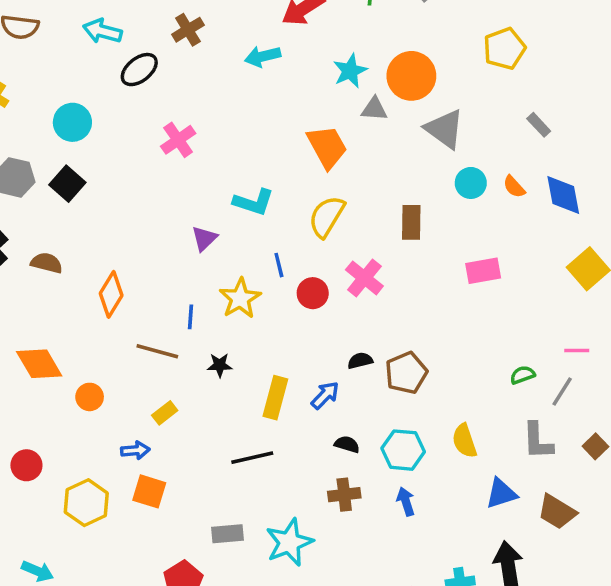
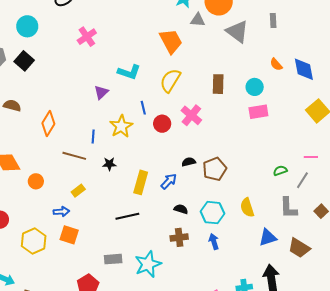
gray rectangle: (539, 125) -> (273, 20), moved, turned 40
cyan circle: (471, 183) -> (255, 87), moved

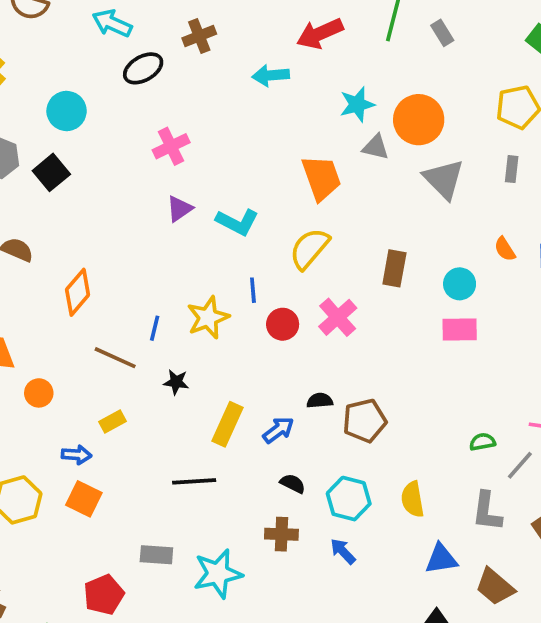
purple triangle: (101, 92) -> (179, 209), moved
blue arrow: (214, 242) -> (343, 551), turned -35

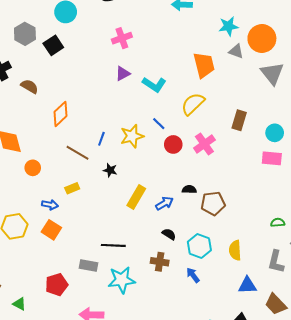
blue line: (253, 290) -> (159, 124), turned -48
black line: (194, 481) -> (113, 245), moved

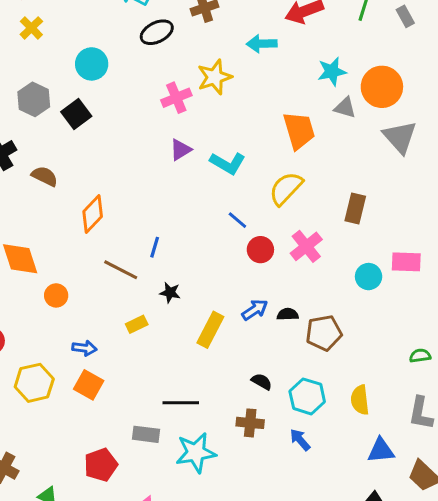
cyan circle: (275, 133) -> (369, 277), moved
yellow star: (132, 136) -> (215, 77), moved
yellow rectangle: (72, 188) -> (137, 324), moved
blue arrow: (164, 203) -> (255, 310), moved

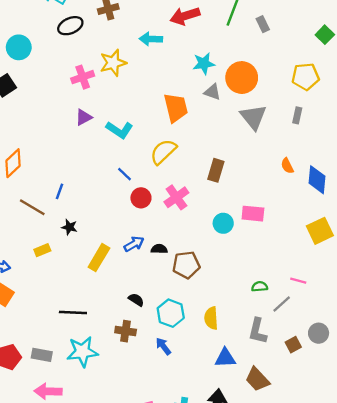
gray rectangle: (146, 434) -> (42, 355), moved

